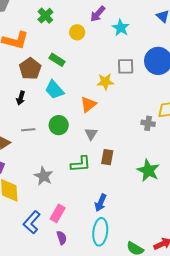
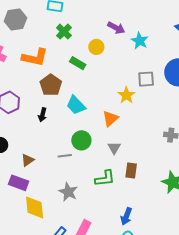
purple arrow: (98, 14) -> (116, 28), turned -102
green rectangle: (57, 60) -> (78, 63), moved
yellow star: (105, 82) -> (126, 95), turned -30
gray line: (28, 130) -> (65, 156), moved

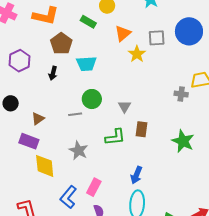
cyan trapezoid: (76, 105) -> (86, 64), turned -50
orange triangle: (110, 119) -> (123, 33), moved

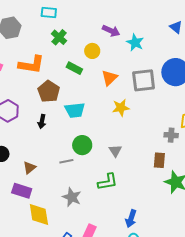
gray square: (157, 38) -> (144, 80), size x1.4
yellow star: (137, 54) -> (121, 108), moved, turned 30
brown rectangle: (142, 129) -> (159, 160), moved

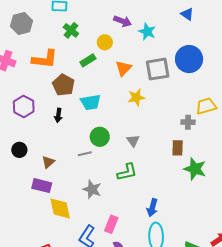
green rectangle: (74, 68) -> (88, 60), turned -56

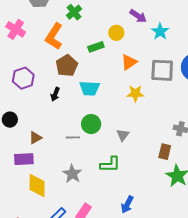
green cross: (71, 30) -> (74, 12), moved
orange L-shape: (45, 59) -> (54, 36), turned 104
purple rectangle: (42, 186) -> (24, 159), turned -30

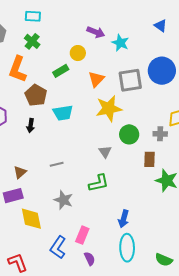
yellow star: (135, 93) -> (109, 108), size x1.5
green circle: (91, 124) -> (129, 134), moved

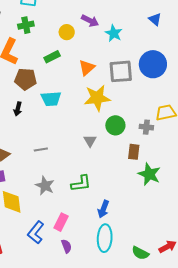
green cross: (32, 41) -> (26, 25), turned 35
yellow circle: (78, 53) -> (67, 32), moved
brown pentagon: (36, 95) -> (26, 79), turned -30
green L-shape: (99, 183) -> (81, 184), moved

